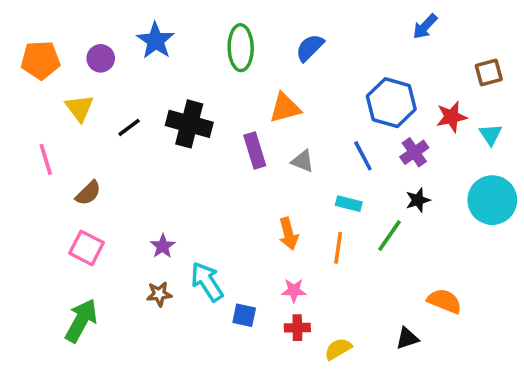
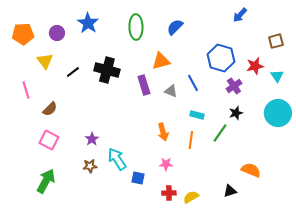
blue line: (363, 156) -> (193, 83), moved
red cross: (297, 328) -> (169, 193), moved

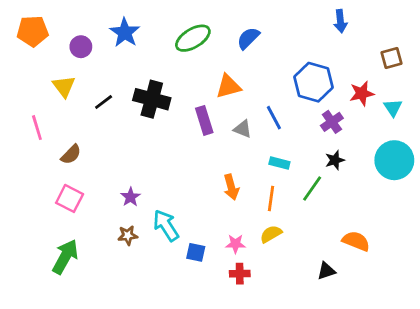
blue arrow: (240, 15) -> (340, 21), turned -49
green ellipse: (136, 27) -> (193, 38), turned 60
orange pentagon: (23, 34) -> (33, 31), moved
pink star: (166, 164) -> (235, 244), moved
yellow semicircle: (191, 197) -> (271, 234), moved

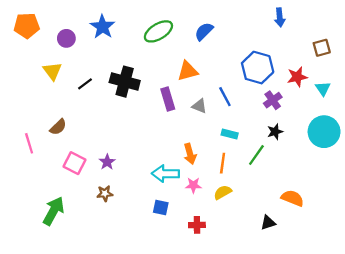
pink line: (37, 128) -> (29, 143), moved
pink square: (70, 198) -> (75, 163), moved
cyan arrow: (166, 225) -> (165, 174), moved, turned -56
pink star: (235, 244) -> (193, 185), moved

